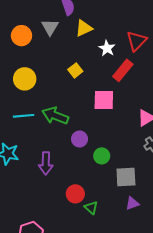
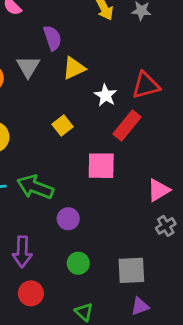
red triangle: (137, 41) -> (146, 85), turned 30
green circle: (102, 156) -> (78, 263), moved
red circle: (75, 194) -> (31, 293), moved

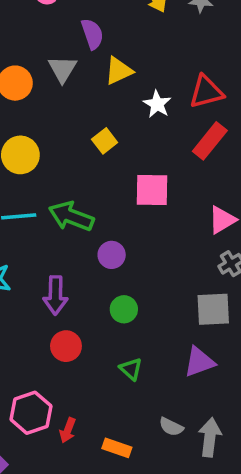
red rectangle: (127, 125) -> (210, 141), moved
gray square: (131, 270) -> (213, 309), moved
purple triangle: (140, 306) -> (199, 362), size x1.4

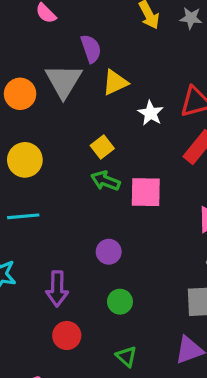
gray triangle: (62, 69) -> (64, 81), size x1.4
green arrow: (71, 216) -> (105, 181), moved, size x0.7

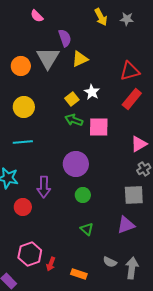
white star: (151, 113) -> (92, 92), moved
purple circle: (109, 252) -> (76, 164), size x1.6
red circle: (67, 335) -> (23, 207), moved

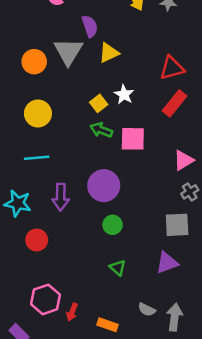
purple arrow: (44, 187) -> (61, 197), moved

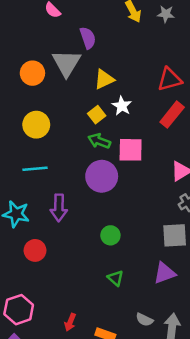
yellow triangle: (109, 53) -> (104, 79), moved
purple circle: (104, 186) -> (102, 176), moved
pink hexagon: (46, 299) -> (19, 310), moved

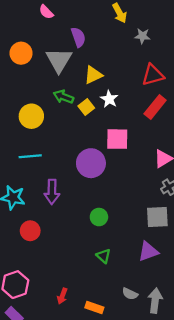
gray star: (166, 14) -> (142, 36), moved
orange circle: (32, 73) -> (21, 53), moved
green arrow: (99, 141) -> (63, 97), moved

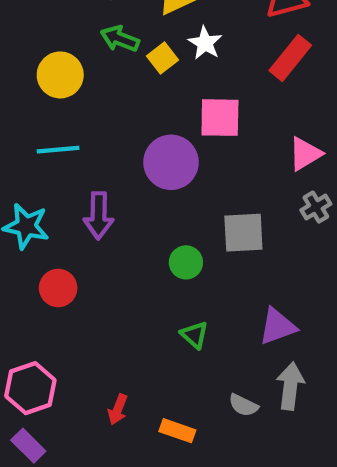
gray square: (157, 217) -> (243, 233), moved
gray arrow: (155, 301) -> (290, 386), moved

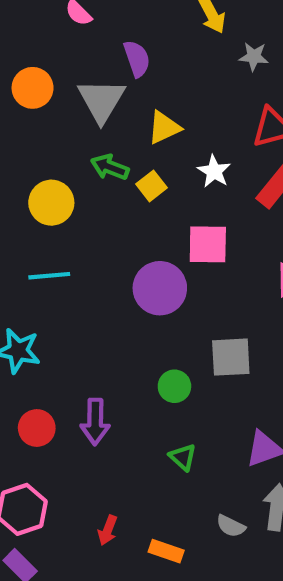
white star: (205, 43) -> (214, 171), moved
purple arrow: (99, 216) -> (95, 422), moved
red circle: (58, 288) -> (37, 428), moved

